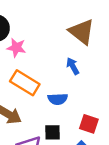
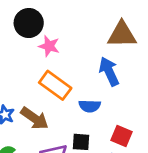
brown triangle: (82, 32) -> (122, 35), turned -44
blue arrow: (73, 66) -> (109, 71), size x1.5

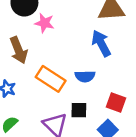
orange rectangle: (55, 85) -> (51, 79), moved
brown arrow: (35, 118) -> (19, 50), moved, turned 36

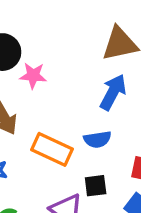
blue arrow: (101, 43) -> (113, 92), turned 64

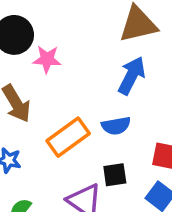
orange rectangle: (52, 149) -> (68, 137), turned -60

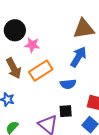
orange rectangle: (68, 137) -> (41, 71), moved

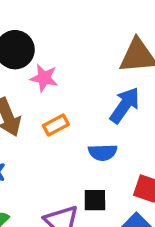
orange rectangle: (41, 71) -> (56, 125), size x0.6

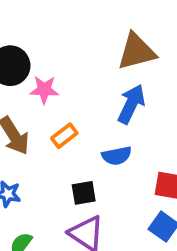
black square: (95, 200) -> (84, 193), moved

